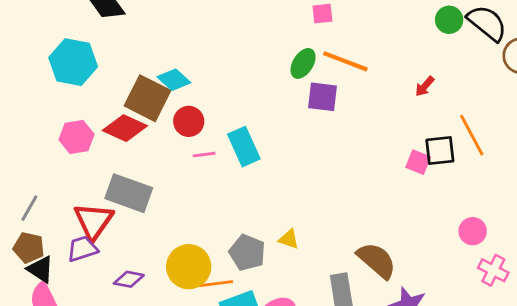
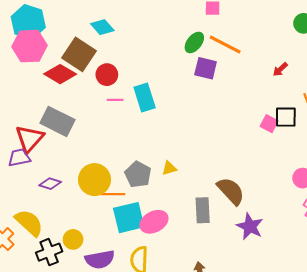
cyan diamond: (174, 80) -> (102, 27), moved
pink hexagon: (77, 137) -> (30, 46), moved, size x1.4
yellow triangle: (289, 239) -> (169, 168), turned -42

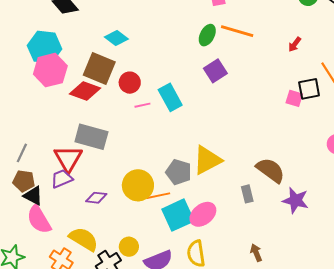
purple square: (206, 68) -> (215, 71), moved, turned -35
yellow triangle: (169, 168) -> (207, 160), size x2.0
gray rectangle: (203, 210) -> (247, 194), size x0.7

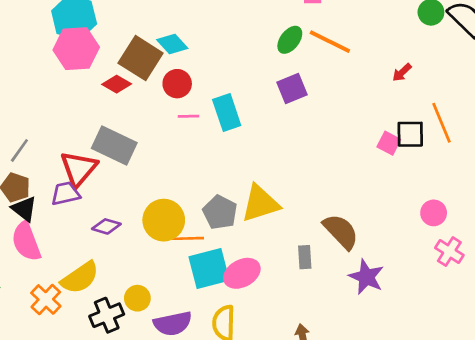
cyan diamond: (116, 38) -> (172, 44), moved
red diamond: (85, 91) -> (117, 84), size x0.7
yellow semicircle: (84, 239) -> (80, 278), turned 104

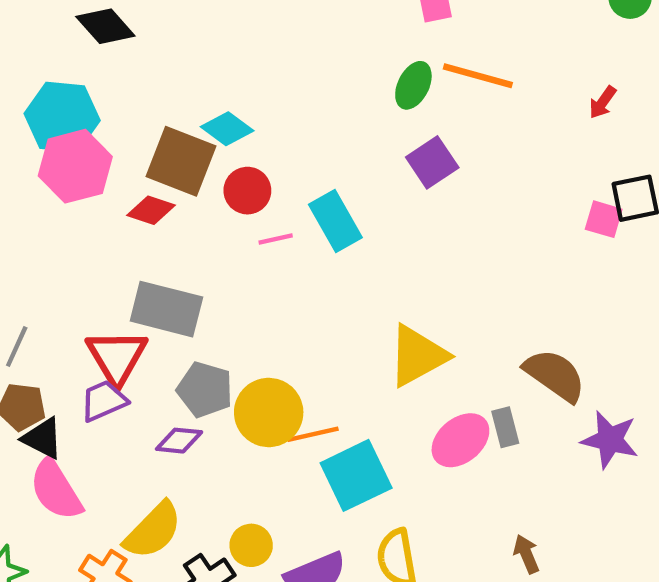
gray pentagon: (220, 212) -> (205, 390), moved
pink ellipse: (242, 273) -> (460, 440), moved

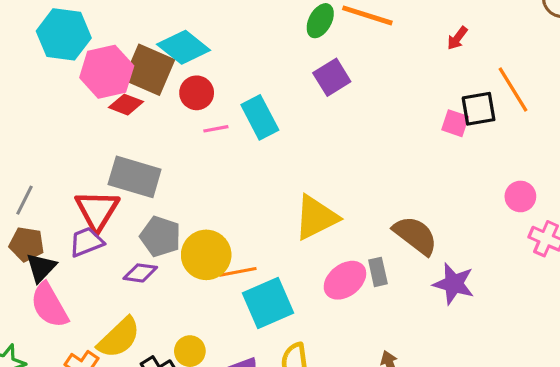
cyan diamond: (227, 129) -> (184, 47), size x1.4
pink hexagon: (75, 166) -> (107, 72), moved
black triangle: (43, 438) -> (41, 268), turned 44

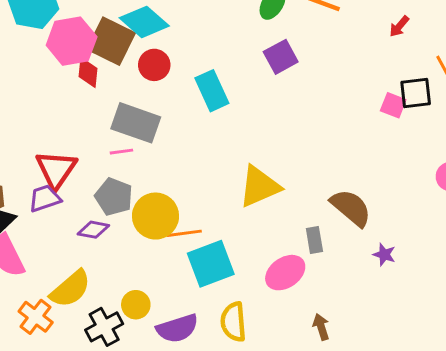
red diamond: (126, 105) -> (88, 73), turned 72
pink line: (216, 129) -> (121, 152), moved
gray rectangle: (135, 177) -> (136, 123), moved
pink ellipse: (345, 280) -> (285, 273), moved
purple star: (454, 284) -> (384, 255), size x0.6

